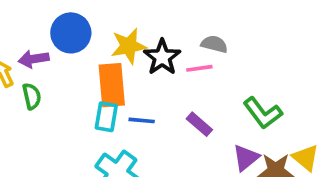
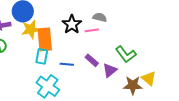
yellow star: (129, 46) -> (31, 29), moved
blue line: (142, 120) -> (67, 64), moved
purple triangle: (246, 158) -> (110, 70), moved

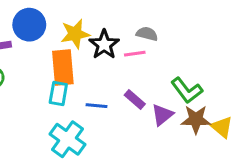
yellow star: (31, 29) -> (75, 34), moved
brown star: (133, 85) -> (196, 119), moved

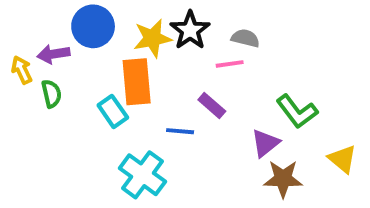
black star: (104, 45) -> (190, 30), moved
cyan rectangle: (58, 93) -> (113, 111), moved, turned -45
purple rectangle: (135, 100) -> (212, 106), moved
brown star: (196, 119) -> (283, 179), moved

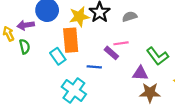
gray semicircle: (245, 38) -> (130, 17), turned -32
pink line: (230, 64) -> (121, 43), moved
purple triangle: (265, 143) -> (140, 73), turned 42

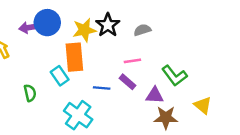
purple arrow: (26, 25) -> (29, 27), moved
green semicircle: (25, 47) -> (30, 93), moved
purple rectangle: (111, 53) -> (128, 82), moved

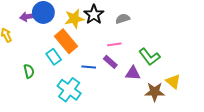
orange rectangle: (74, 57) -> (66, 41), turned -35
brown star: (166, 118) -> (155, 92), moved

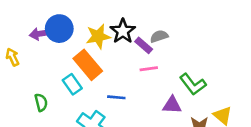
purple rectangle: (110, 62) -> (144, 45), moved

